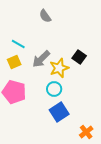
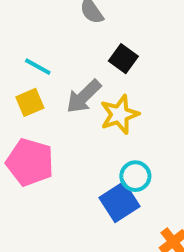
black square: (79, 57) -> (123, 59), moved
cyan circle: (54, 89) -> (135, 176), moved

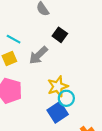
yellow star: (119, 114) -> (58, 86), moved

